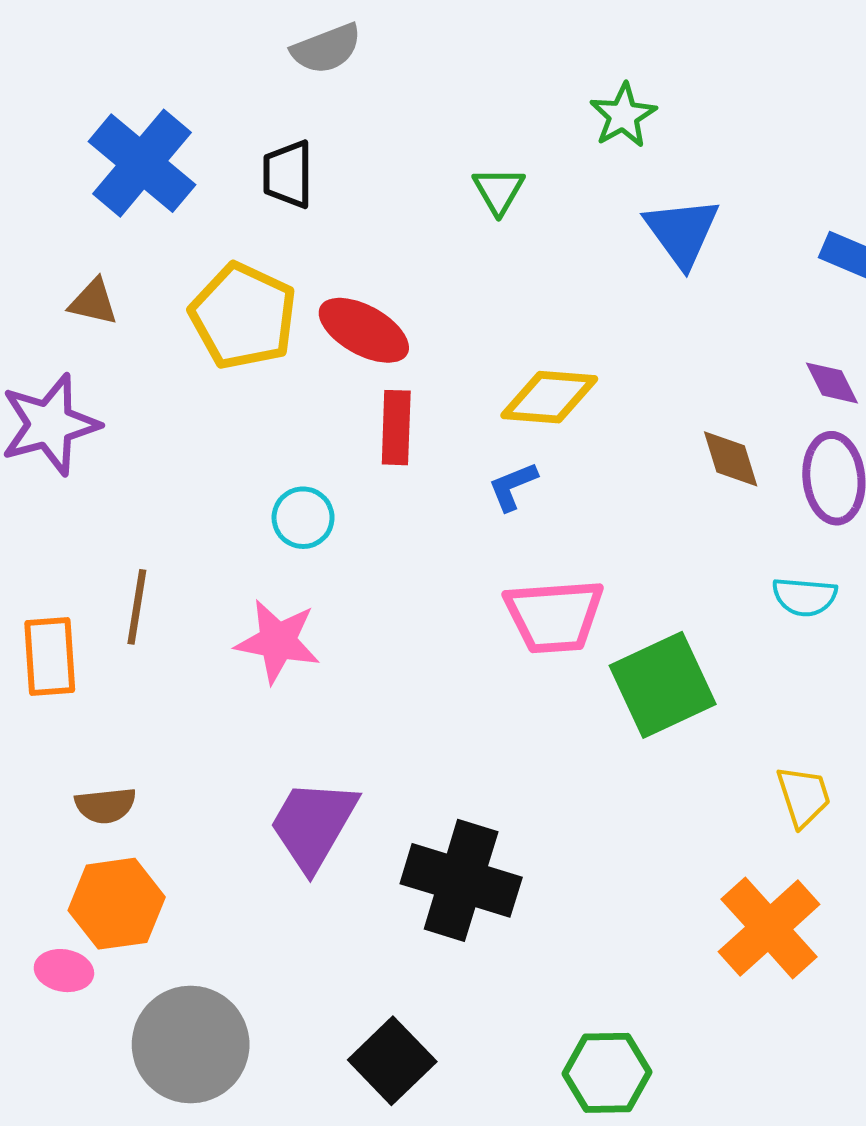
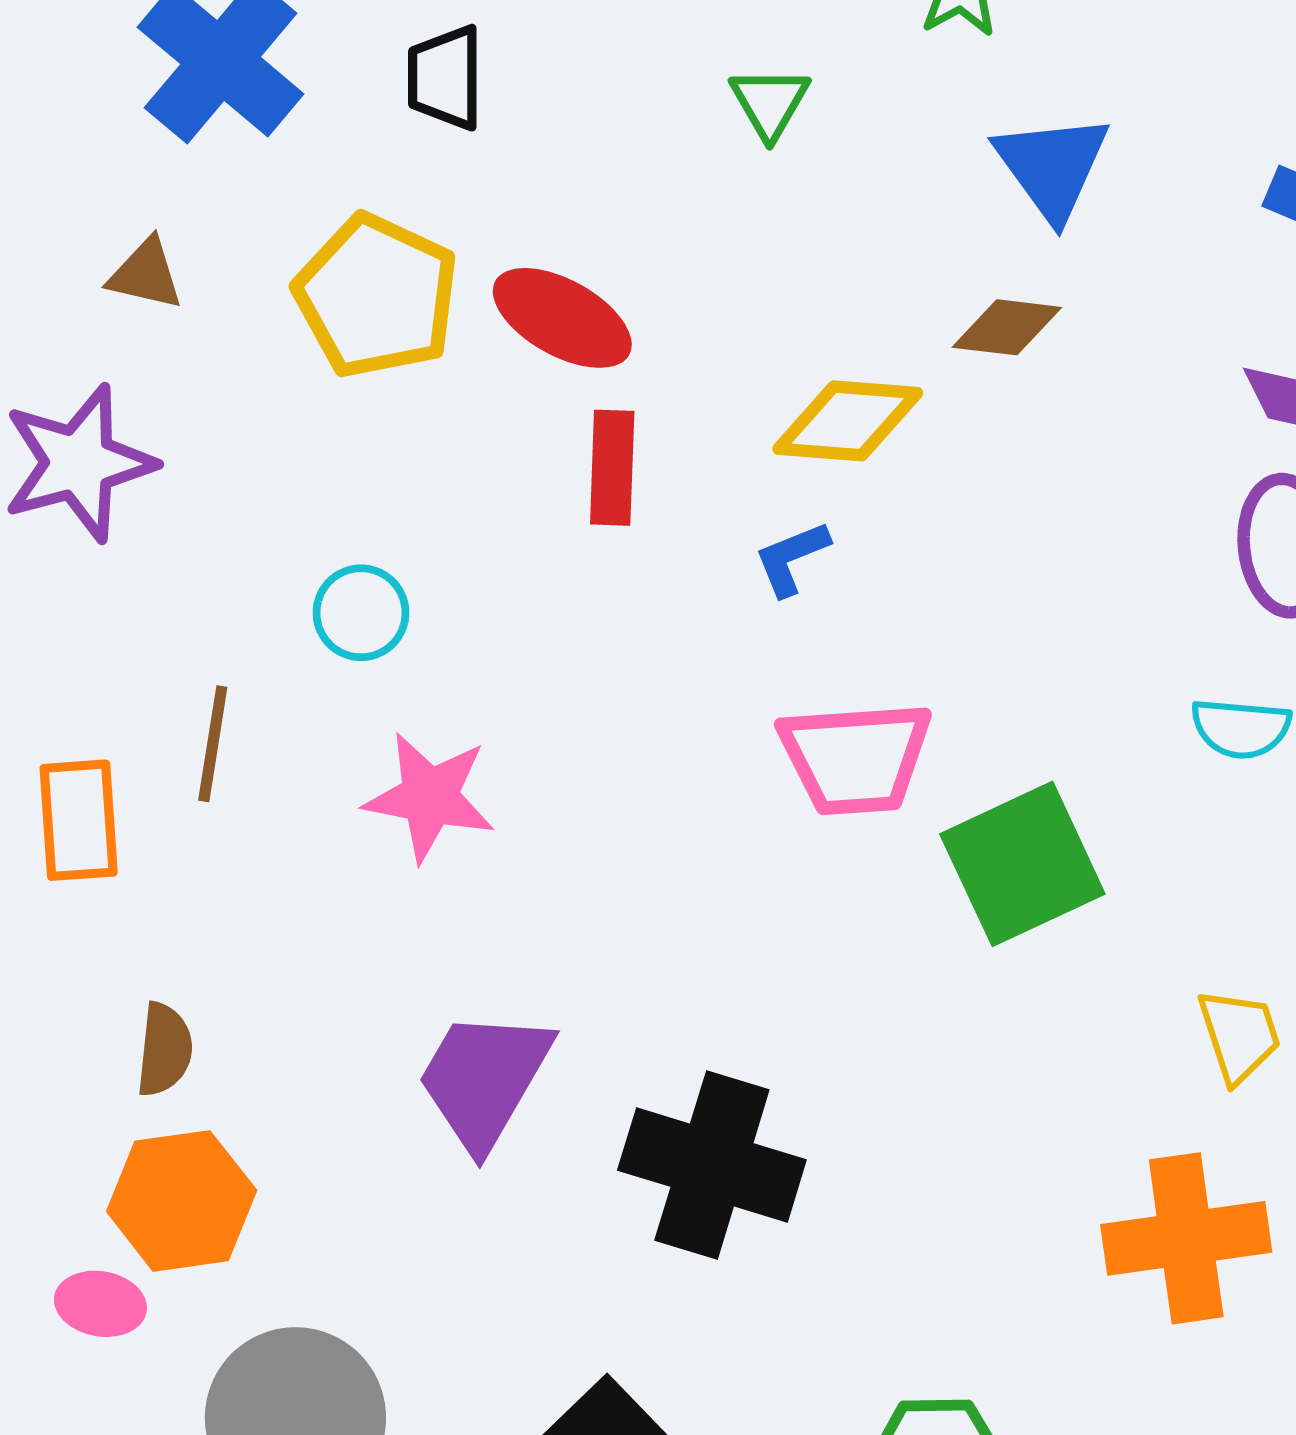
brown diamond: (731, 459) -> (1007, 327), moved, turned -66
cyan circle: (303, 518) -> (361, 613), moved
brown semicircle: (105, 805) -> (164, 1050), turned -78
orange cross: (769, 928) -> (1186, 1238), turned 34

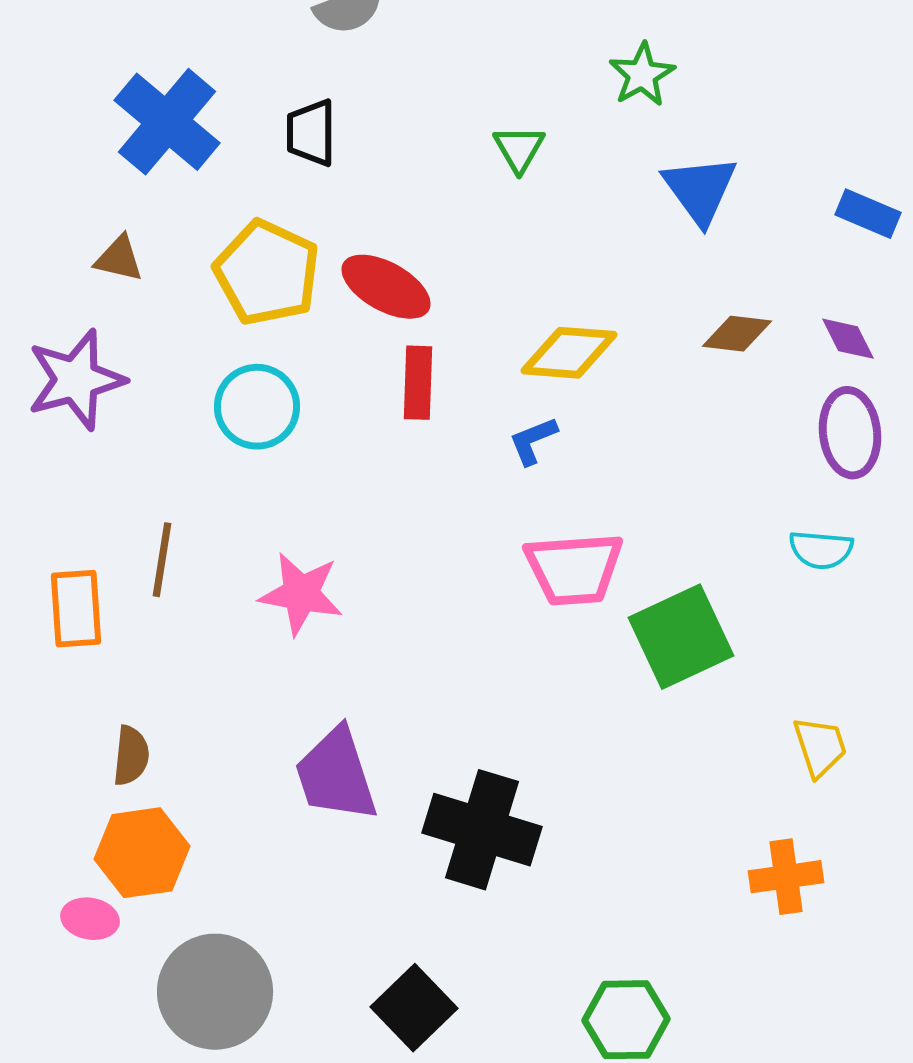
brown diamond: (1007, 327) -> (737, 334), moved
cyan circle: (361, 613) -> (257, 407), moved, size x1.4
purple trapezoid: (484, 1079) -> (336, 775), turned -48
orange cross: (1186, 1238) -> (786, 877), size x0.7

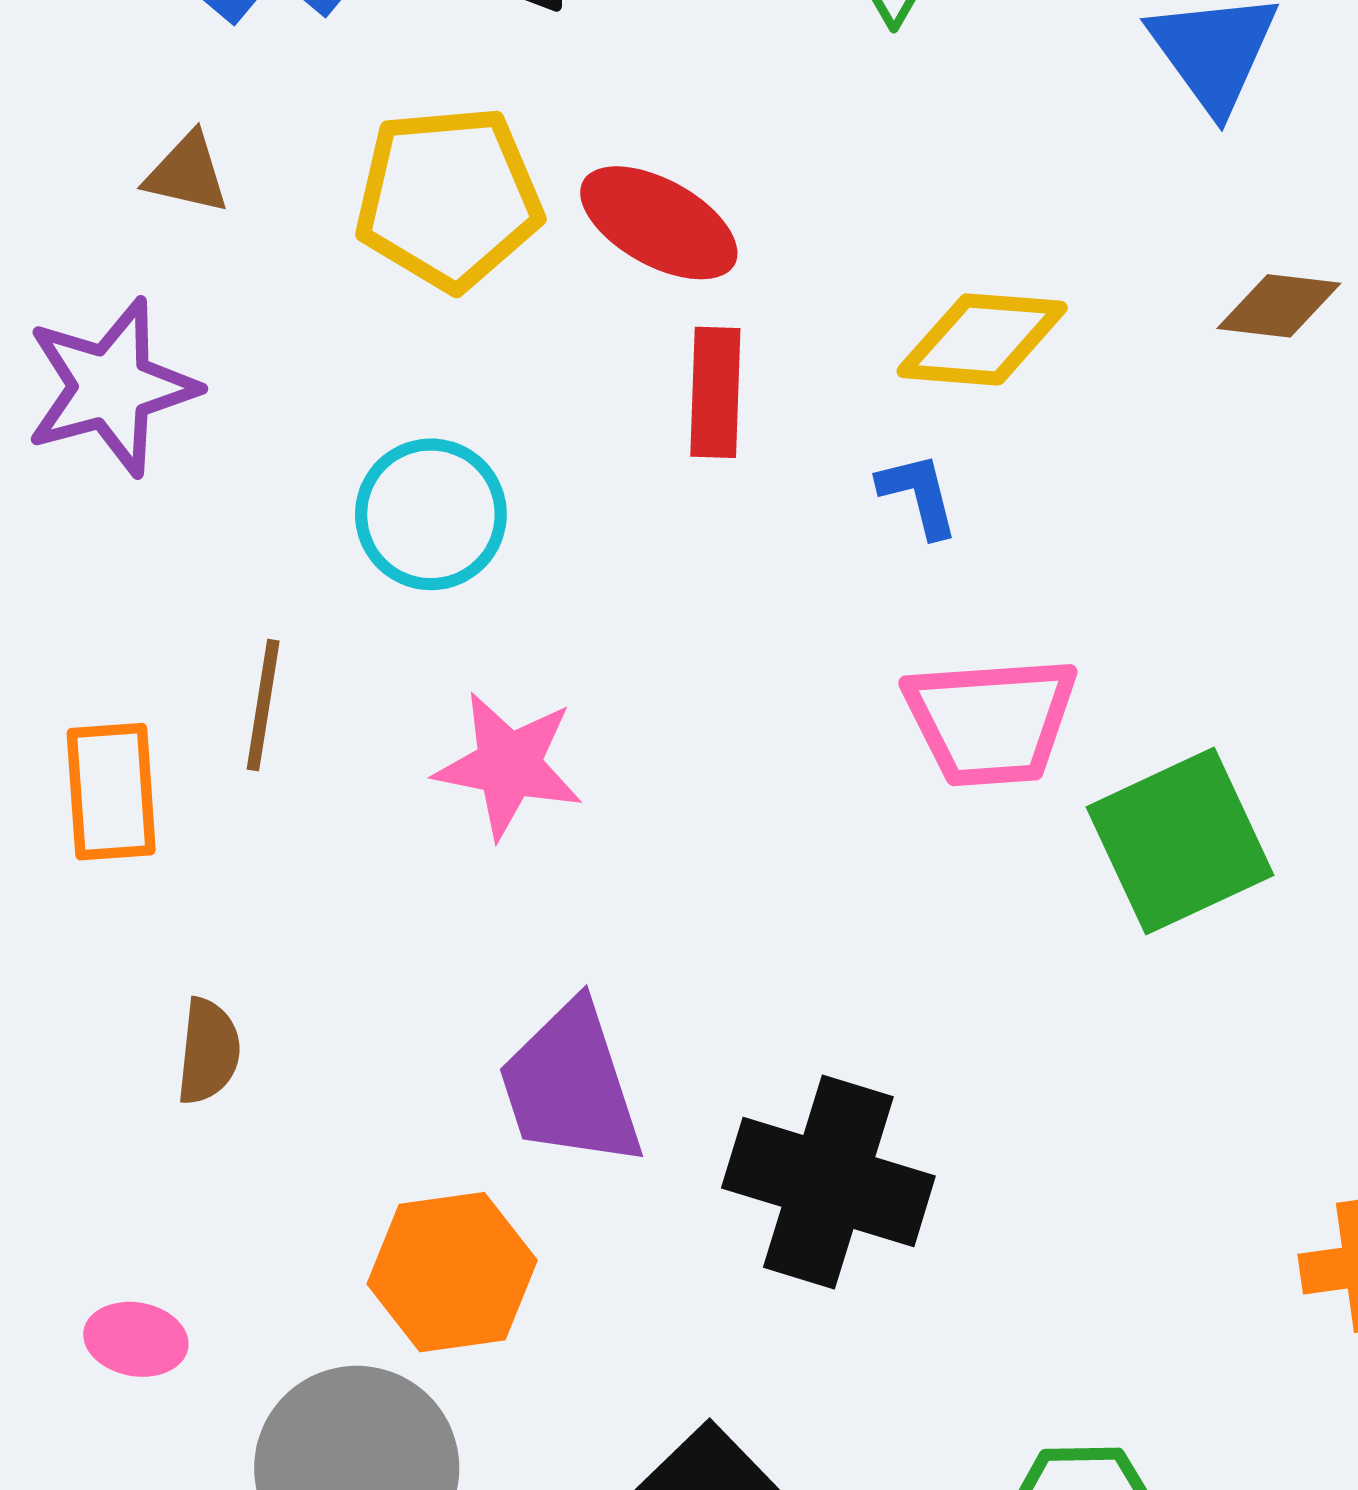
yellow pentagon: (267, 273) -> (449, 198), turned -30
cyan circle: (257, 407) -> (431, 514), moved
blue L-shape: (533, 441) -> (918, 495), turned 98
orange hexagon: (142, 853) -> (452, 1272), moved

